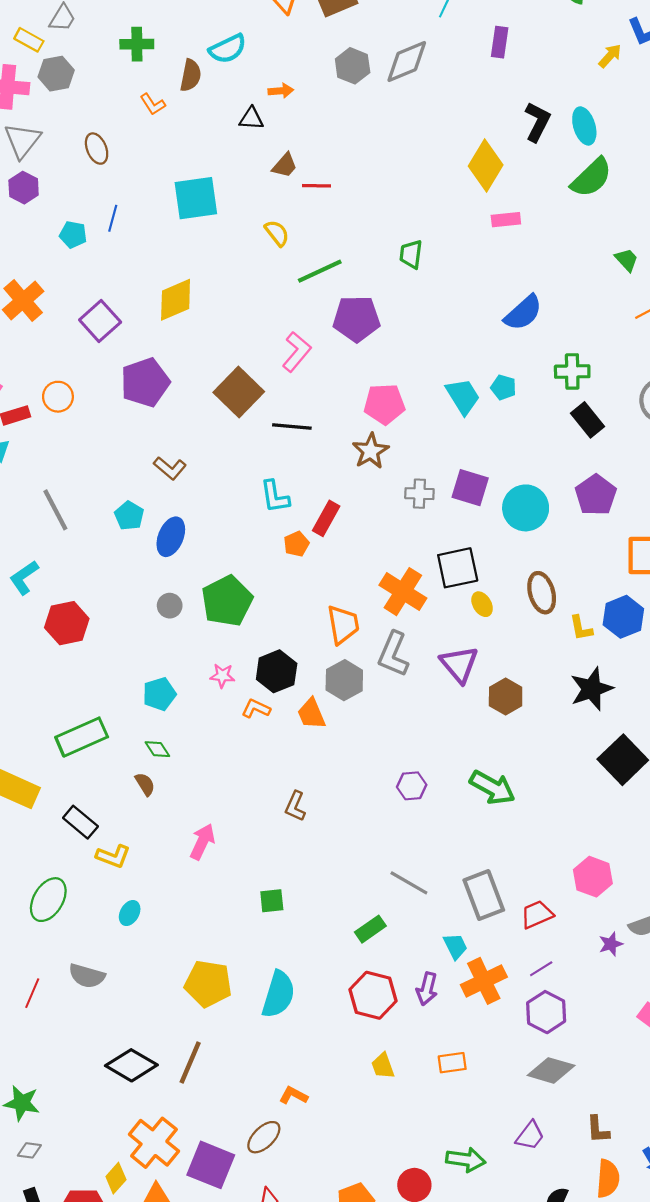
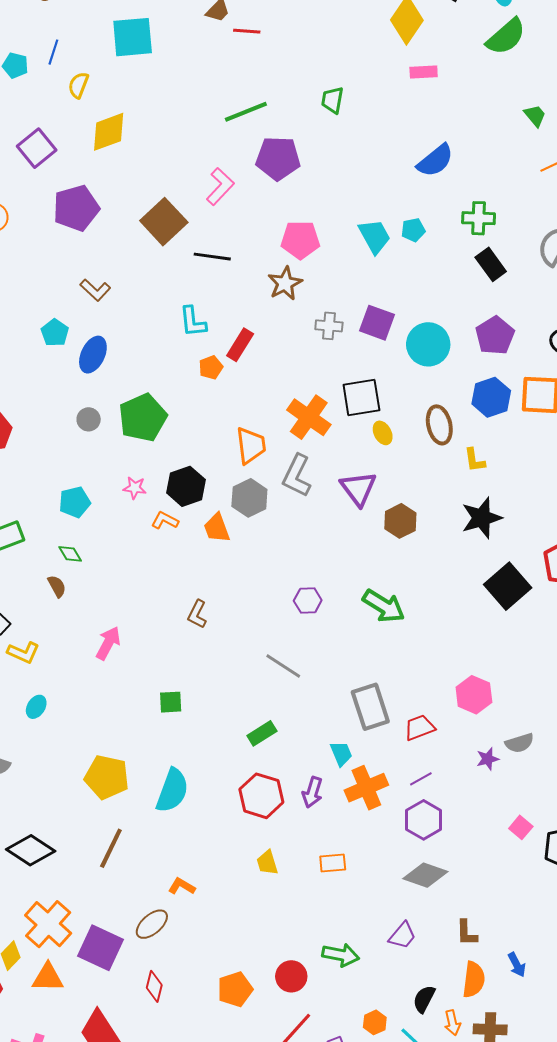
yellow semicircle: (277, 233) -> (78, 85), moved, turned -124
cyan pentagon: (504, 387) -> (413, 230), turned -30
blue hexagon: (623, 617) -> (491, 397), moved
gray line: (409, 883) -> (283, 666), moved
brown line: (190, 1063) -> (111, 848), moved

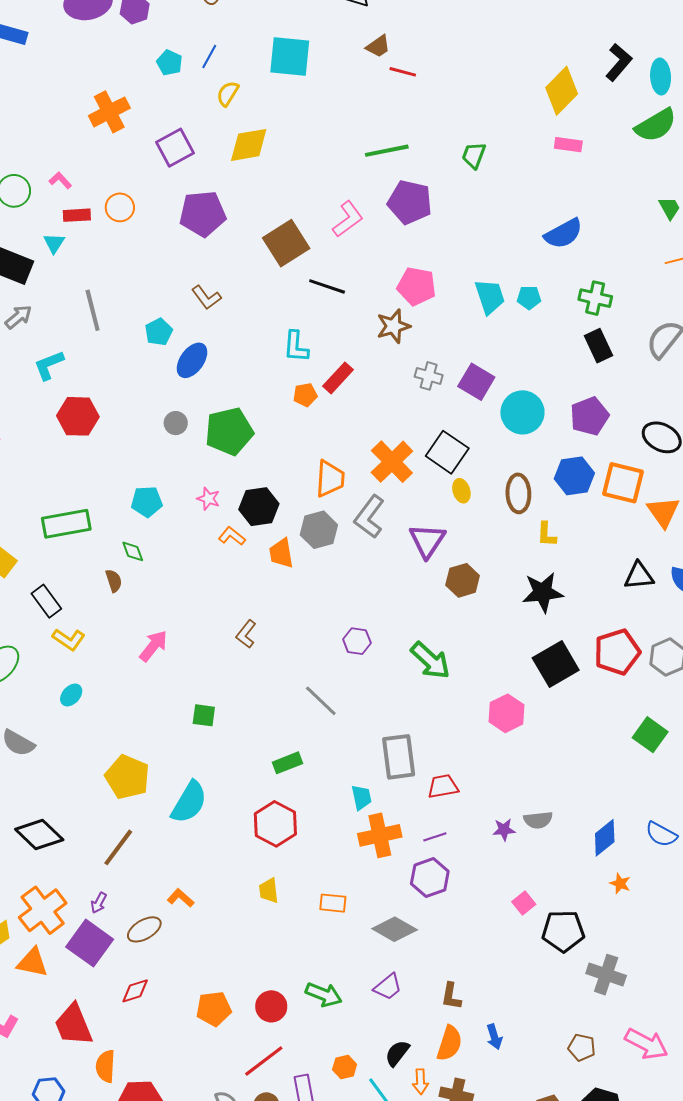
black square: (361, 398) -> (447, 452), turned 33
pink hexagon: (474, 695) -> (507, 713), moved
purple arrow: (312, 792) -> (99, 903), moved, size x0.7
gray diamond: (425, 875) -> (395, 929), moved
red diamond: (154, 986) -> (135, 991), turned 48

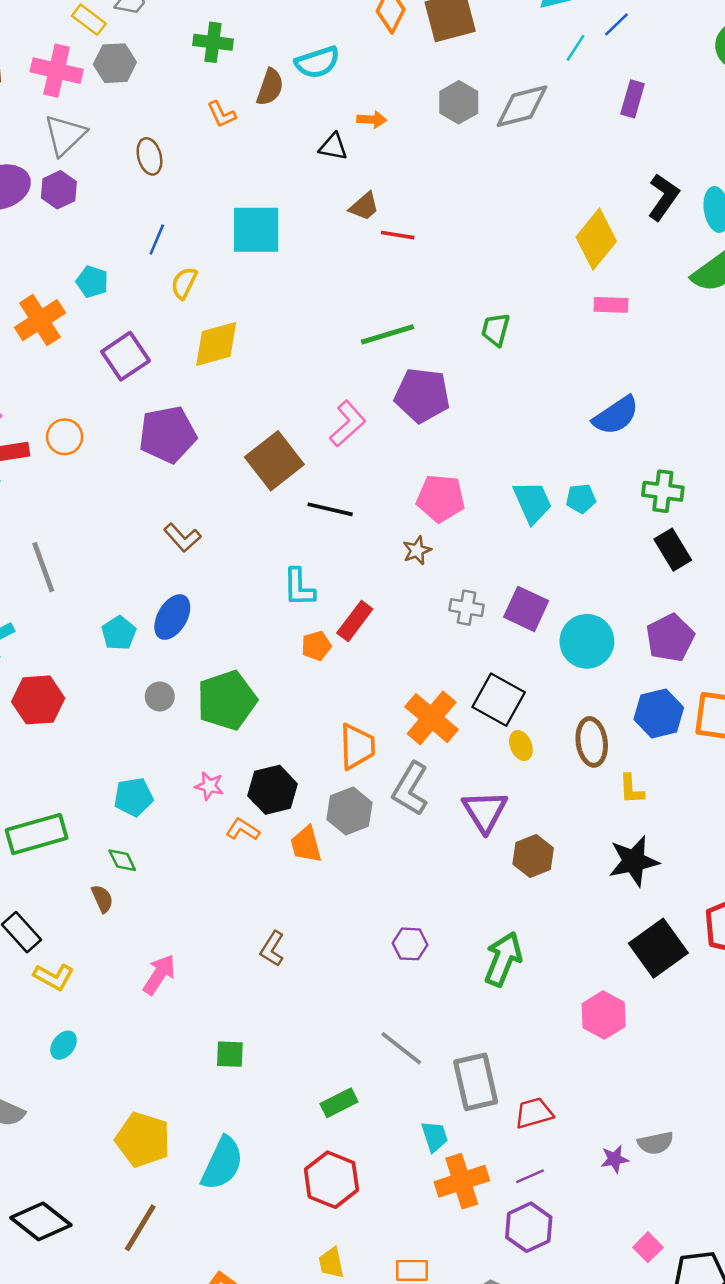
cyan pentagon: (169, 63) -> (92, 282), moved
brown star: (393, 326) -> (417, 550), size x0.7
cyan pentagon: (159, 332) -> (119, 633), moved
green arrow: (430, 661) -> (503, 959), turned -105
gray line: (321, 701) -> (401, 1048), moved

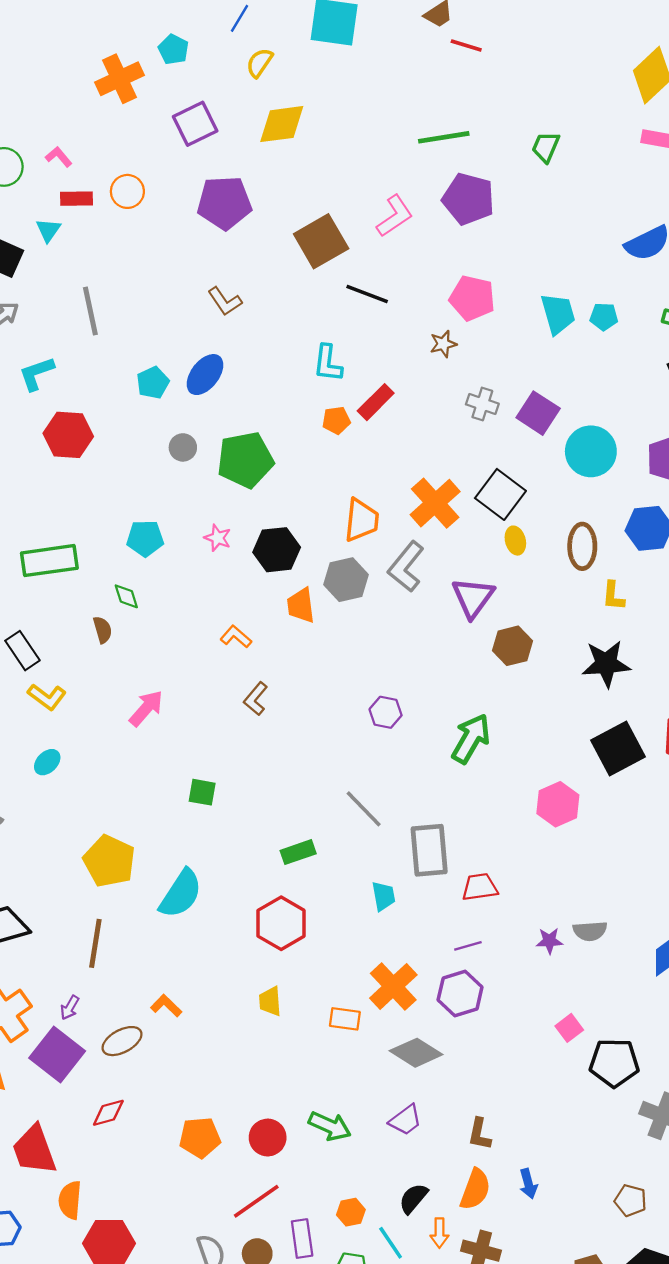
orange L-shape: (243, 829) -> (236, 637), moved
orange cross: (462, 1181) -> (393, 987), moved, turned -33
brown line: (140, 1228) -> (95, 943), turned -30

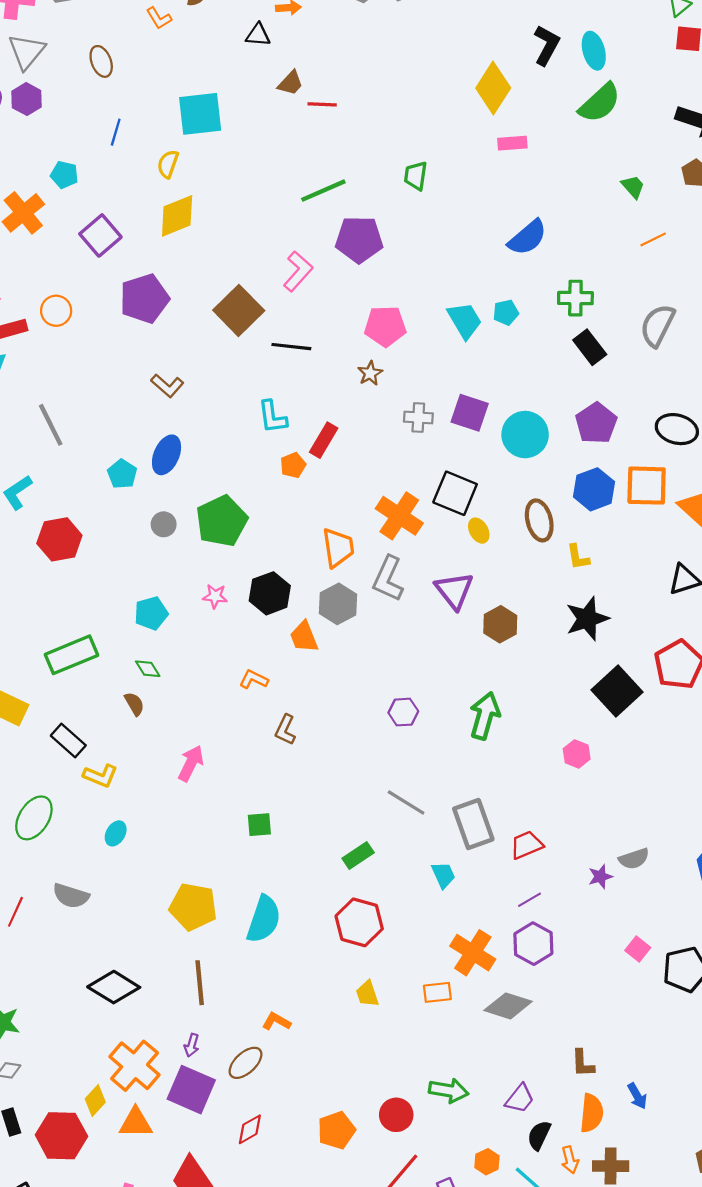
yellow semicircle: (259, 63) -> (168, 164), moved
pink hexagon: (558, 804) -> (577, 754), size x0.7
purple trapezoid: (405, 1120) -> (520, 1099), moved

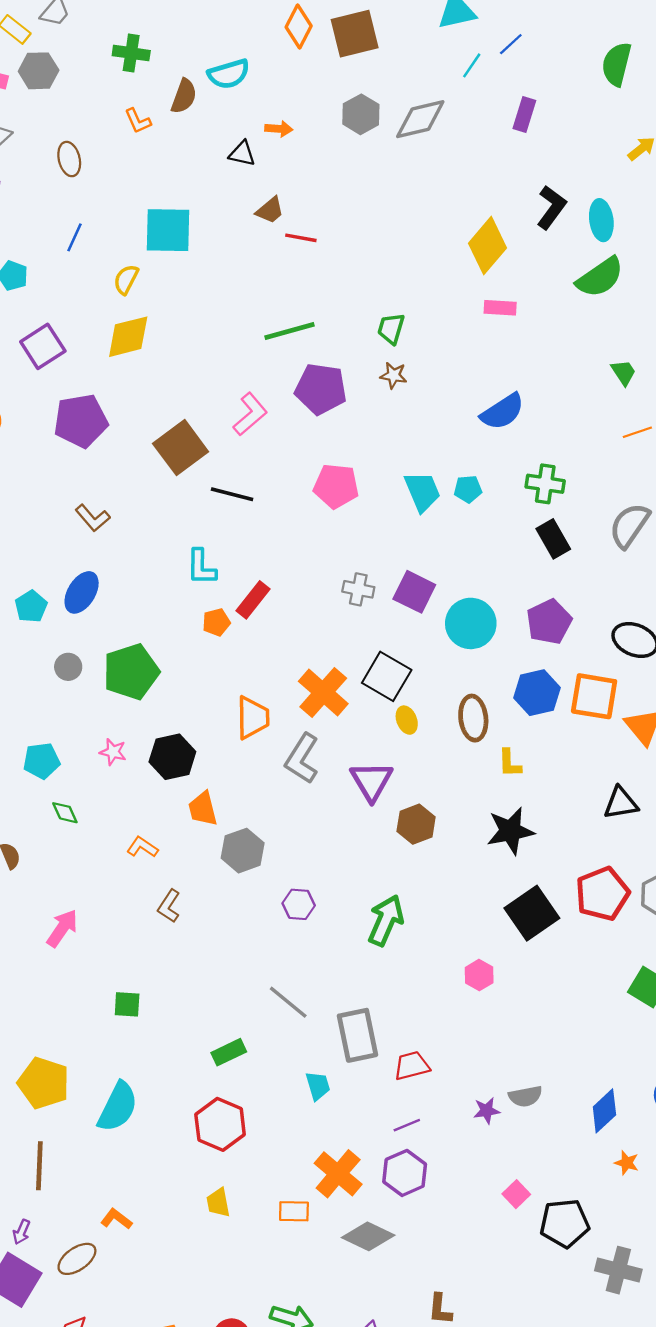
brown star: (370, 373) -> (394, 375), moved, turned 30
gray hexagon: (338, 604) -> (243, 851), moved
green diamond: (148, 669) -> (65, 813), moved

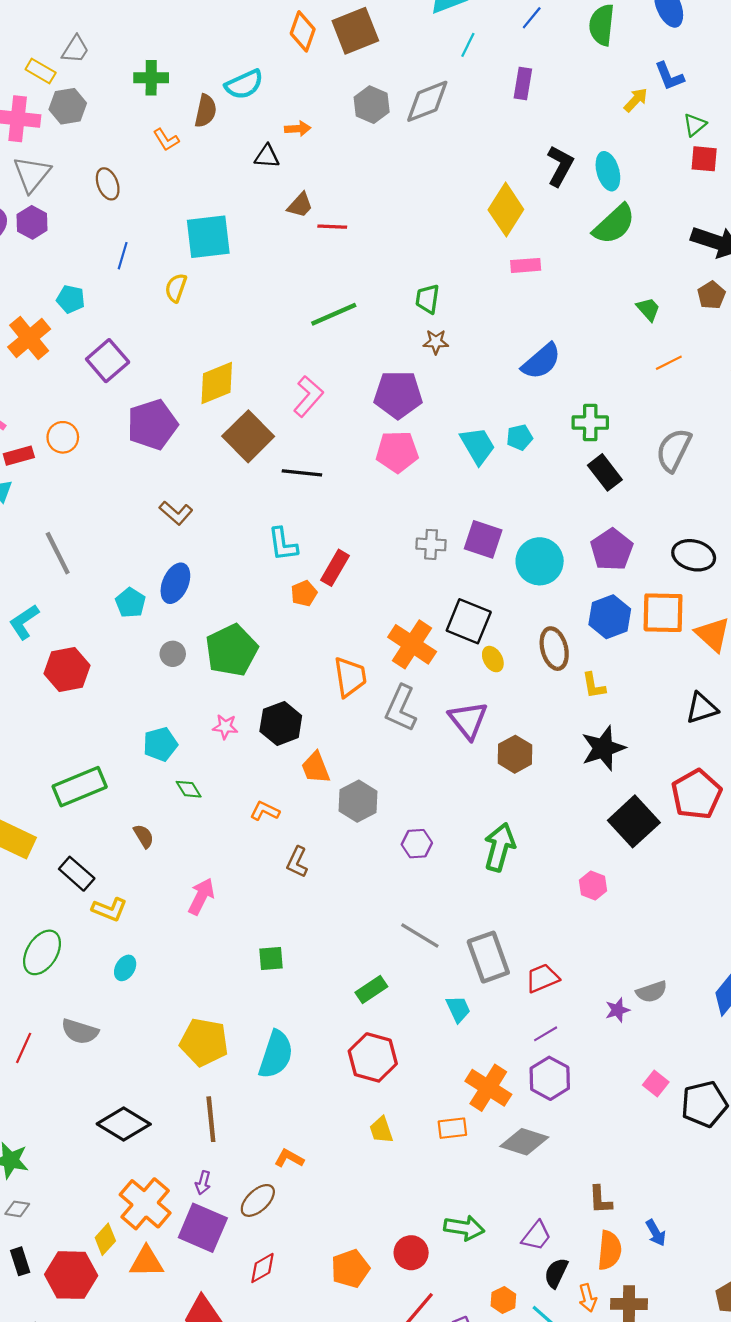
blue line: (511, 44) -> (532, 18), moved
yellow diamond: (128, 337) -> (217, 383), moved
purple pentagon: (321, 389) -> (398, 395), moved

